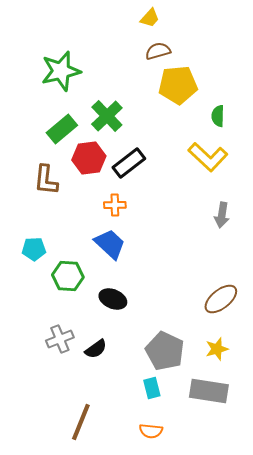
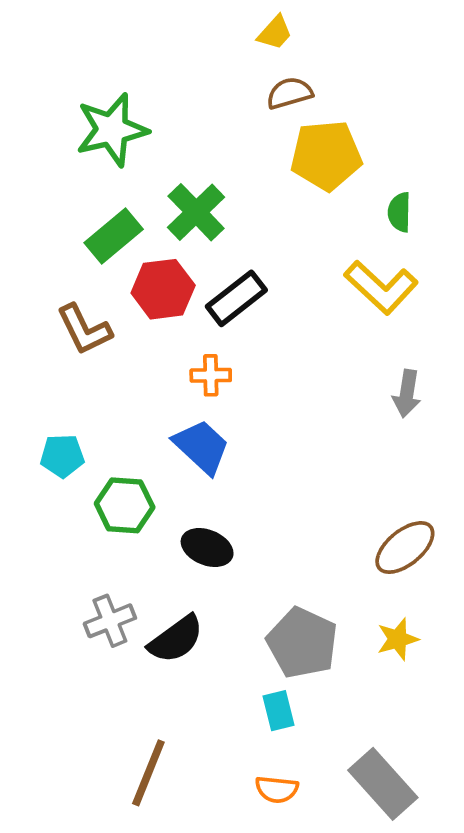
brown L-shape: (46, 180) -> (84, 329), turned -32
black semicircle: (96, 349) -> (176, 639), size x1.4
gray rectangle: (209, 391) -> (383, 784), moved, turned 39

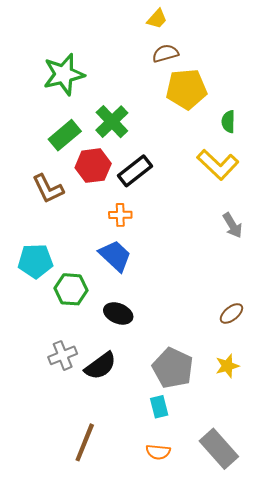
gray arrow: (407, 394) -> (233, 225), turned -40
cyan pentagon: (62, 456) -> (35, 261), size x1.4
brown ellipse: (405, 548) -> (231, 313), size x0.7

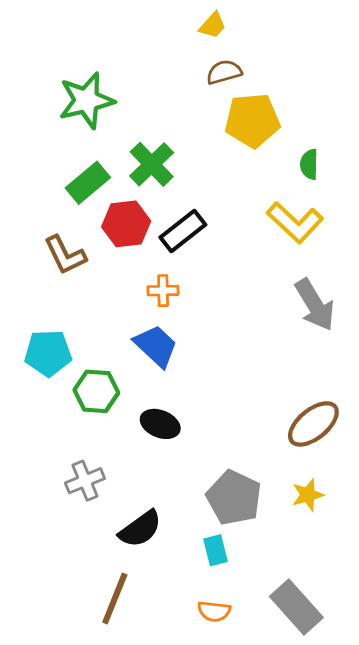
gray arrow: (233, 225) -> (315, 305), size x1.5
brown ellipse: (231, 313) -> (313, 424), size x1.6
black semicircle: (100, 366) -> (140, 529), moved

